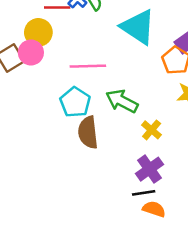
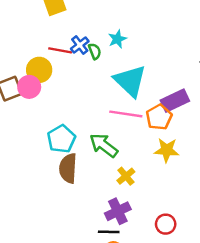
pink line: (88, 66) -> (126, 114), moved

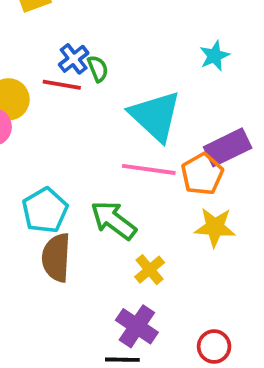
cyan star: (117, 39) -> (214, 56), moved
red line: (60, 50) -> (62, 85), moved
purple cross: (118, 211) -> (137, 326), turned -30

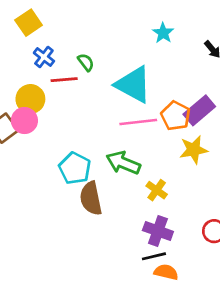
blue cross: (74, 59) -> (44, 57), moved
purple rectangle: (228, 147) -> (199, 110), moved

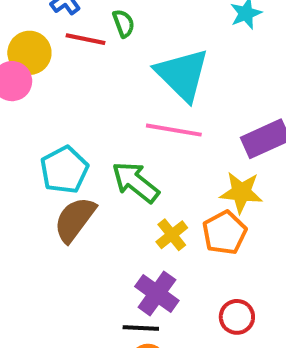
orange pentagon: (176, 116) -> (224, 233), moved
brown semicircle: (91, 198) -> (75, 219), turned 32

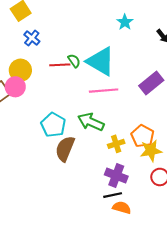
green semicircle: (124, 23) -> (74, 61), moved
red line: (85, 39) -> (60, 65), moved
yellow star: (241, 192) -> (151, 151), moved
yellow cross: (172, 235) -> (116, 144), turned 35

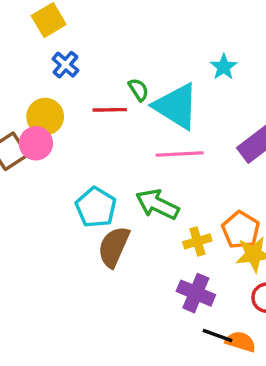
cyan star: (125, 22) -> (224, 67), moved
green semicircle: (74, 61) -> (138, 90), moved
black line: (113, 195) -> (218, 335), moved, turned 30
orange semicircle: (122, 208) -> (240, 342), moved

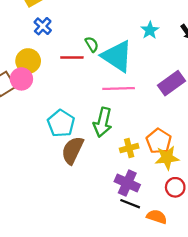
green arrow: (157, 204) -> (103, 122), turned -104
black line: (218, 335) -> (130, 204), moved

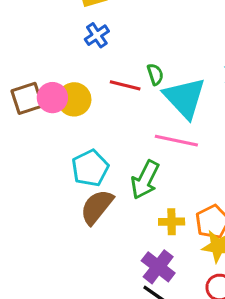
yellow circle: (28, 61) -> (74, 99), moved

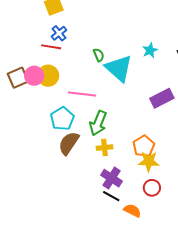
red line: (125, 85) -> (51, 47), moved
pink line: (176, 141) -> (82, 94), moved
yellow cross: (172, 222) -> (104, 148), moved

